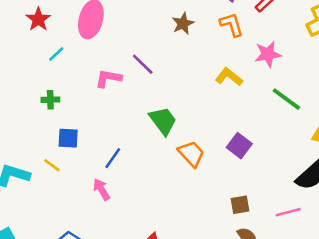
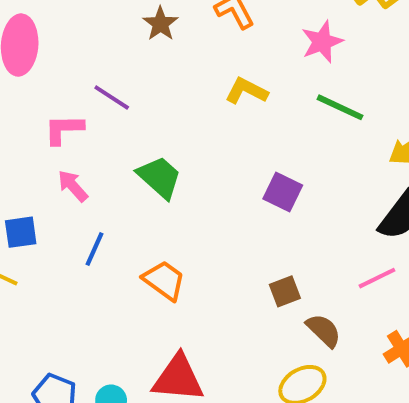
pink star: (268, 54) -> (322, 42), moved
orange trapezoid: (191, 154) -> (164, 280), moved
pink arrow: (101, 189) -> (73, 186), moved
brown square: (240, 205) -> (285, 291), moved

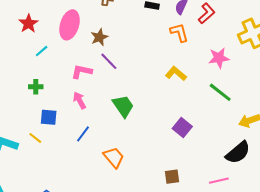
brown star: (160, 24) -> (99, 37), moved

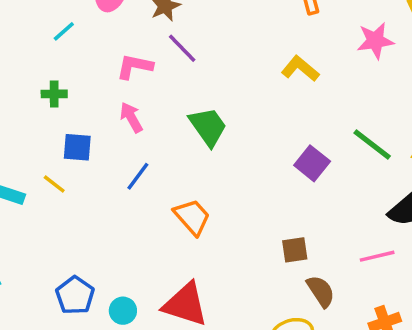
green line: (220, 92) -> (372, 145), moved

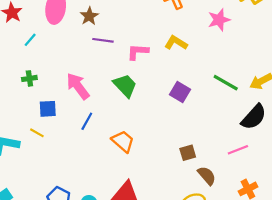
purple line: (182, 48) -> (103, 40), turned -30
pink L-shape: (135, 67) -> (138, 52), moved
pink arrow: (131, 117) -> (78, 86), size x1.5
purple square: (312, 163) -> (180, 92), moved

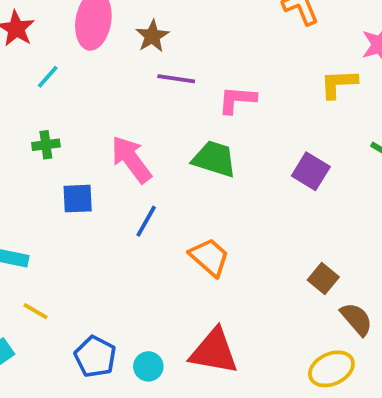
yellow L-shape: (176, 43) -> (339, 84), moved, turned -35
green trapezoid: (125, 85) -> (214, 159), turned -30
yellow line: (37, 133) -> (35, 311), moved
brown square: (188, 153) -> (323, 279), turned -35

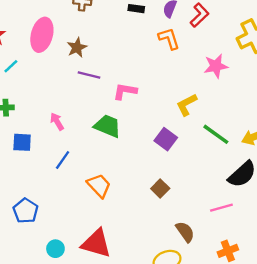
yellow L-shape: (339, 84) -> (187, 105), moved, turned -30
pink arrow: (131, 159) -> (57, 121), size x0.6
brown square: (323, 279) -> (160, 188), moved
blue pentagon: (95, 357) -> (26, 211), moved

